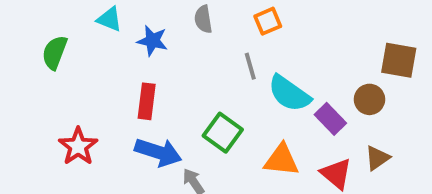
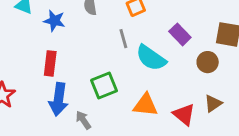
purple rectangle: (330, 119) -> (180, 34), moved
green square: (223, 133) -> (104, 86), turned 32
blue arrow: (158, 152) -> (58, 99), turned 80

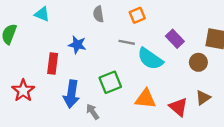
blue star: (54, 21) -> (77, 45), moved
gray line: (123, 39) -> (127, 42), turned -63
red rectangle: (50, 63) -> (53, 63), moved

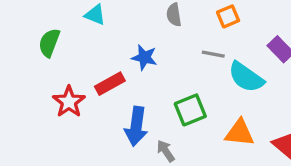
red rectangle: (53, 63) -> (110, 84), turned 54
red star: (23, 91) -> (69, 102), moved

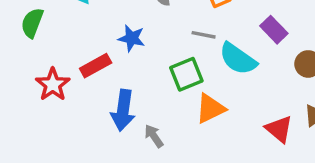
green square: (190, 110) -> (186, 74), moved
orange triangle: (240, 133) -> (210, 109), moved, turned -32

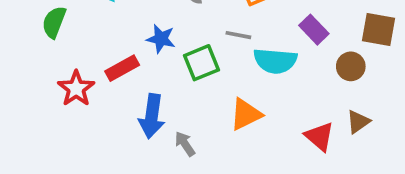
cyan semicircle: (238, 59) -> (275, 61), turned -30
green square: (186, 74) -> (201, 63), moved

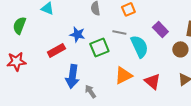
cyan semicircle: (275, 61) -> (139, 46), turned -120
red star: (76, 89) -> (16, 61), moved, turned 30
red triangle: (319, 136) -> (152, 81), moved

